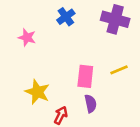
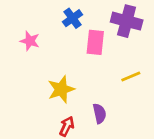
pink rectangle: (85, 76) -> (95, 42), moved
yellow star: (37, 92) -> (61, 89), moved, turned 30

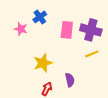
blue cross: (72, 18) -> (40, 17), moved
purple cross: (127, 21) -> (91, 30), moved

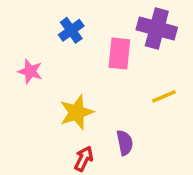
pink star: (21, 29) -> (30, 71), moved
purple cross: (91, 30) -> (157, 29), moved

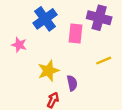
blue cross: (71, 30) -> (45, 19), size x1.5
purple semicircle: (125, 143) -> (72, 83), moved

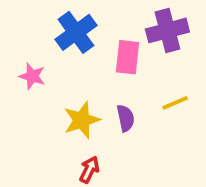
purple cross: (99, 18) -> (167, 30), turned -30
purple semicircle: (72, 83) -> (126, 118), moved

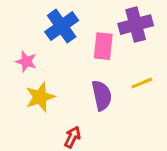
purple semicircle: (126, 118) -> (102, 95), size x1.4
yellow star: (82, 120) -> (40, 97), moved

